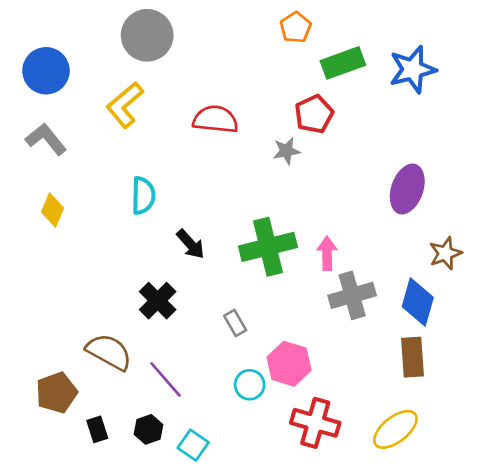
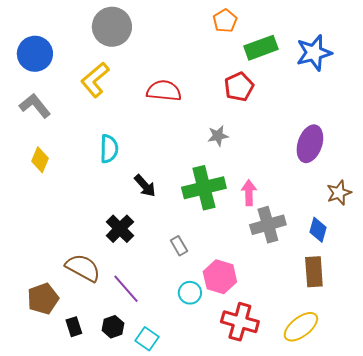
gray star: (286, 151) -> (218, 136), moved
blue diamond: (418, 302) -> (318, 230), size x0.7

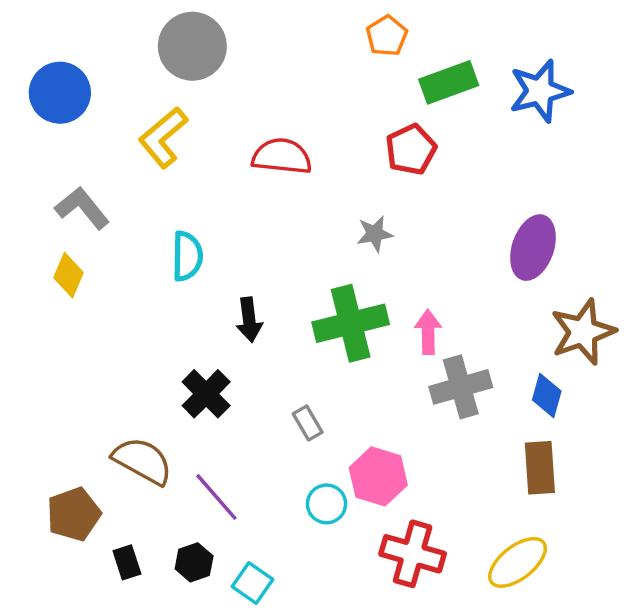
gray L-shape: (35, 106) -> (82, 208), moved
black arrow: (145, 186) -> (249, 320), turned 35
brown star: (339, 193) -> (583, 332), size x1.5

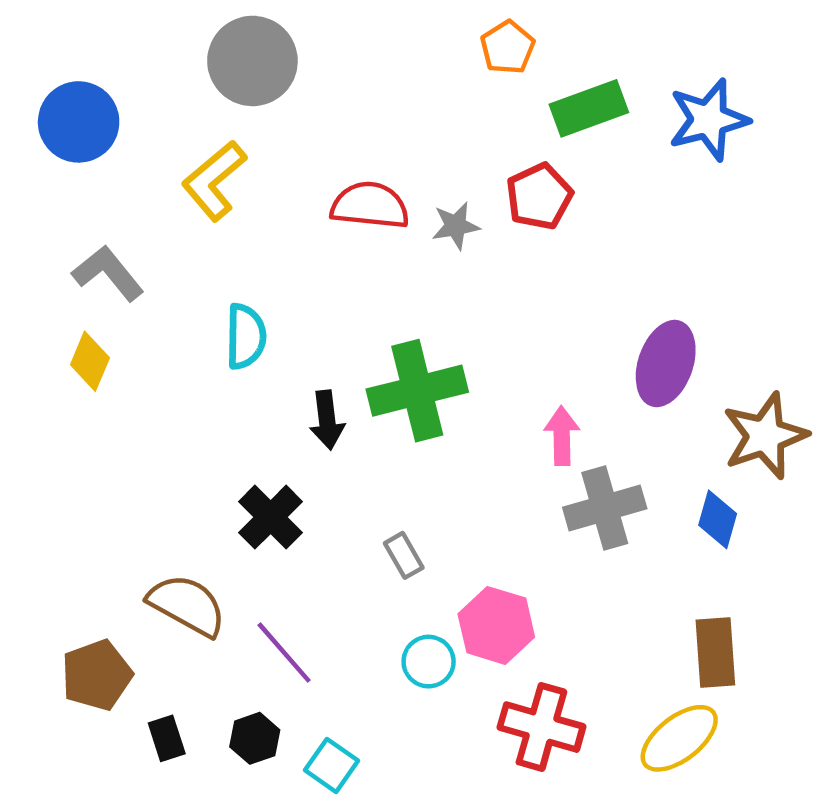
gray star: (375, 234) -> (456, 226), moved
purple ellipse: (533, 248) -> (666, 364), moved
green cross: (351, 323) -> (417, 391), moved
brown rectangle: (540, 468) -> (715, 653), moved

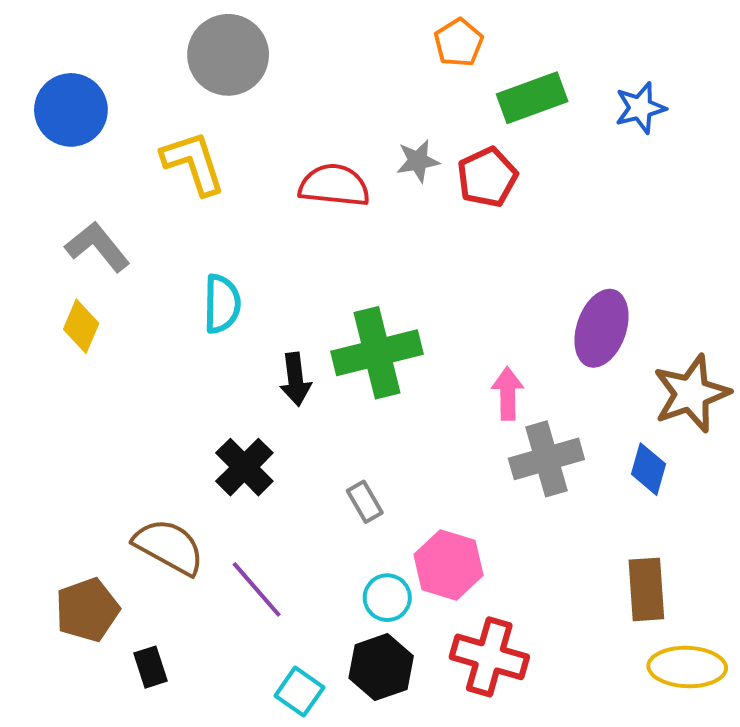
blue star: (709, 120) -> (640, 108), size x0.7
yellow L-shape: (214, 181) -> (193, 163), turned 112
gray star: (456, 226) -> (418, 161), moved
black hexagon: (255, 738) -> (381, 667), moved, size x1.4
yellow ellipse: (679, 738) -> (687, 667), moved, turned 40

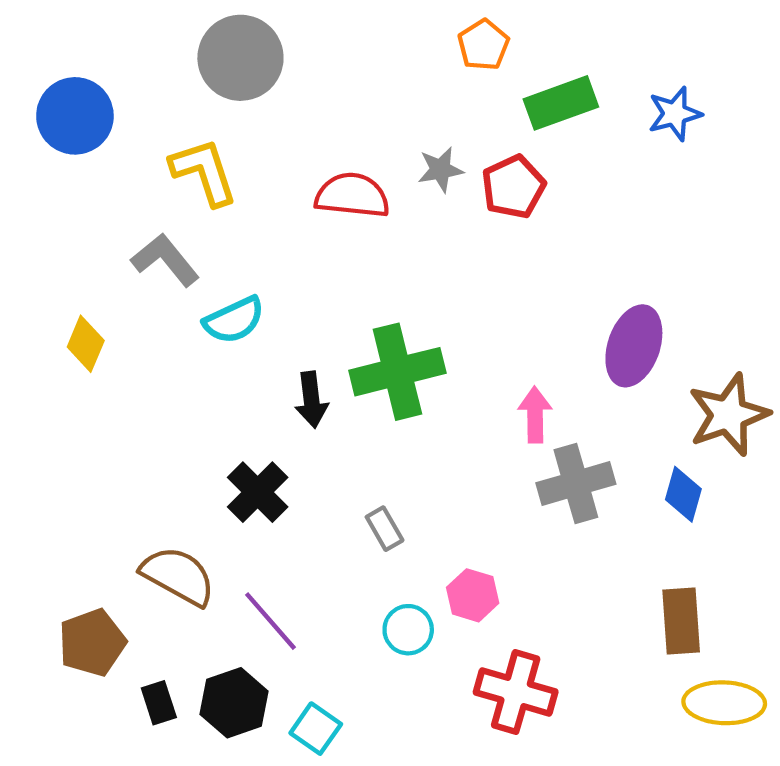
gray L-shape: (97, 247) -> (165, 260), moved
cyan semicircle: (222, 304) -> (234, 320), turned 64
pink hexagon: (448, 565) -> (473, 595), size x0.7
black hexagon: (381, 667) -> (234, 703), moved

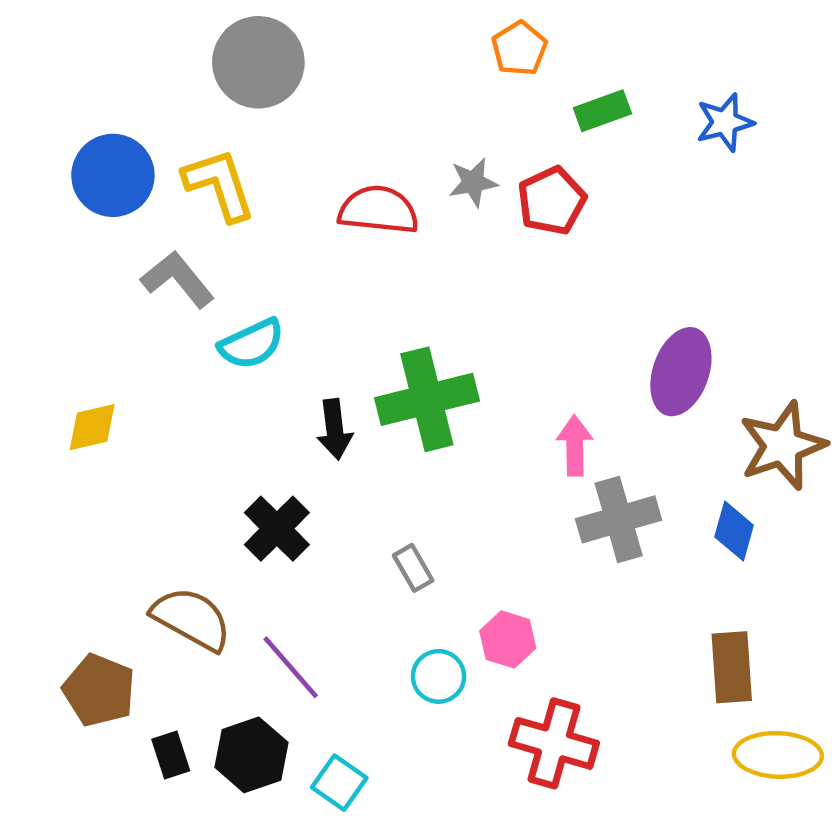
green rectangle: (561, 103) -> (602, 111), size x0.7
blue circle: (75, 116) -> (113, 175), moved
yellow diamond: (86, 344) -> (92, 427), moved, turned 54
brown pentagon: (92, 643) -> (99, 690), turned -30

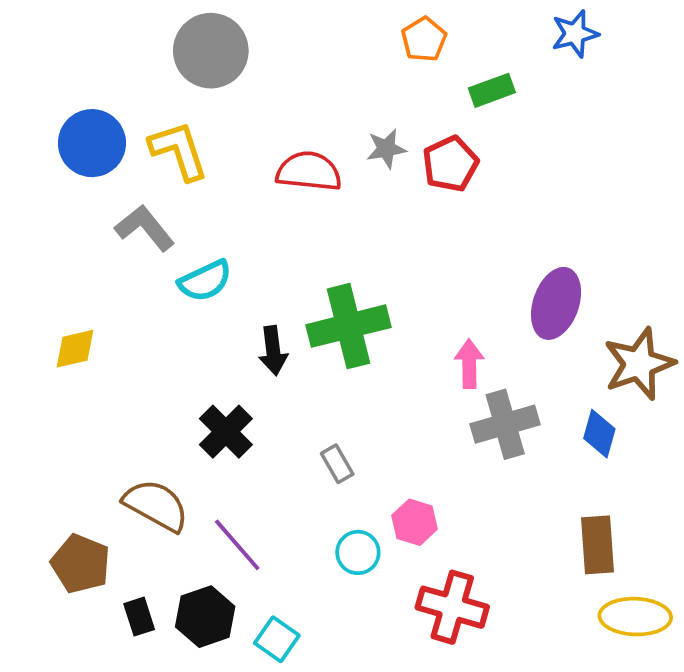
blue star: (725, 122) -> (575, 34), moved

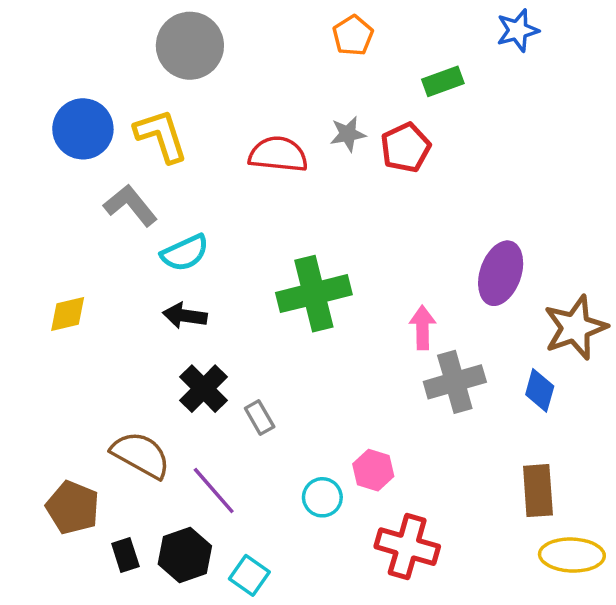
orange pentagon: (424, 39) -> (353, 36), moved
black arrow: (273, 351) -> (185, 316), moved, turned 105
gray rectangle: (337, 464) -> (260, 418), moved

